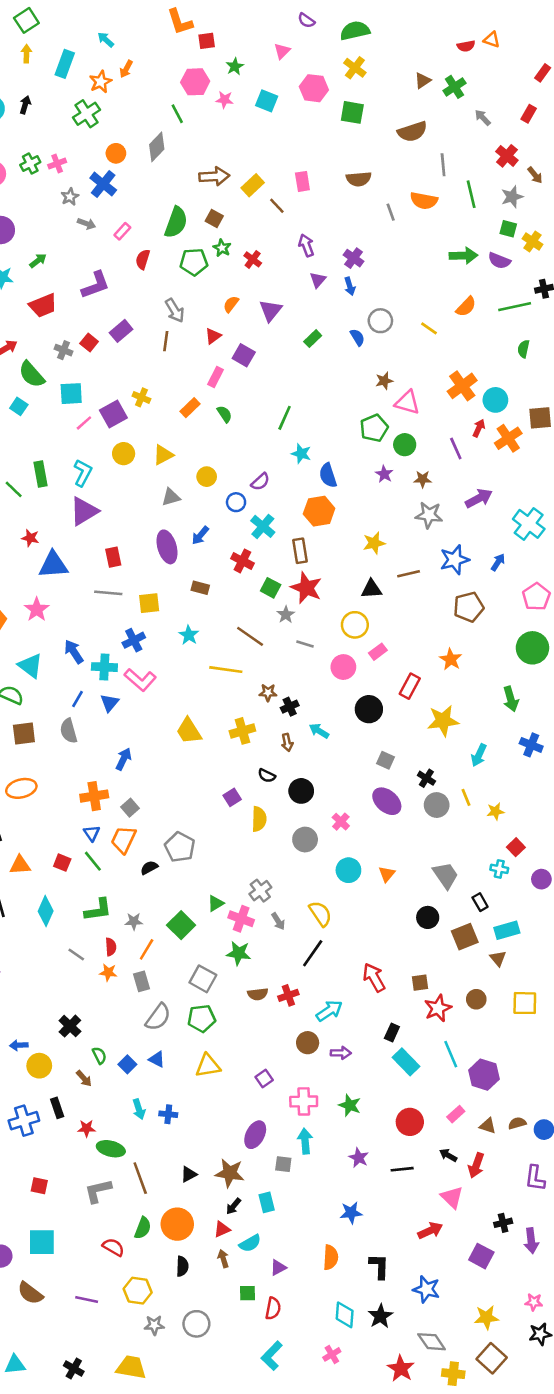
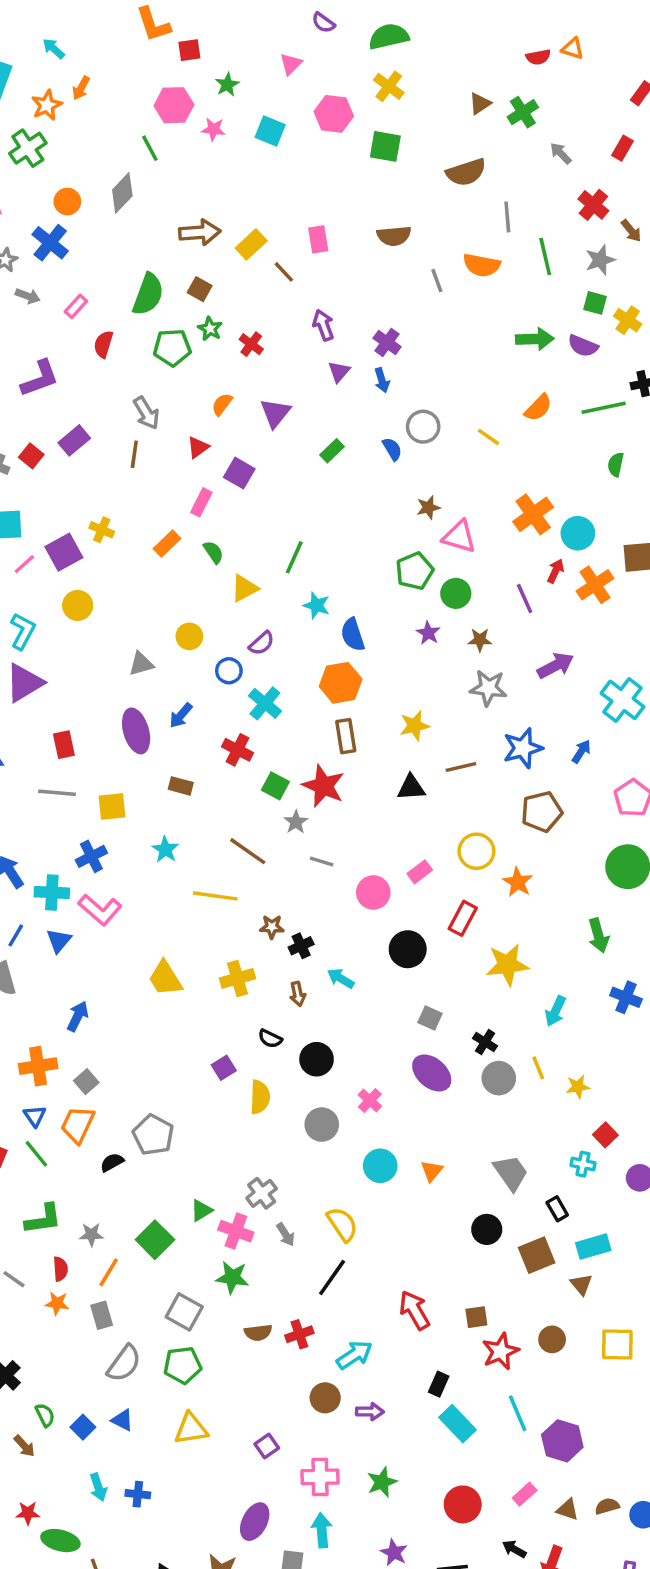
yellow triangle: (163, 455) -> (244, 588), moved
brown rectangle: (300, 551) -> (346, 736), moved
yellow circle: (355, 625) -> (476, 851), moved
green star: (350, 1105) -> (382, 1482), turned 30

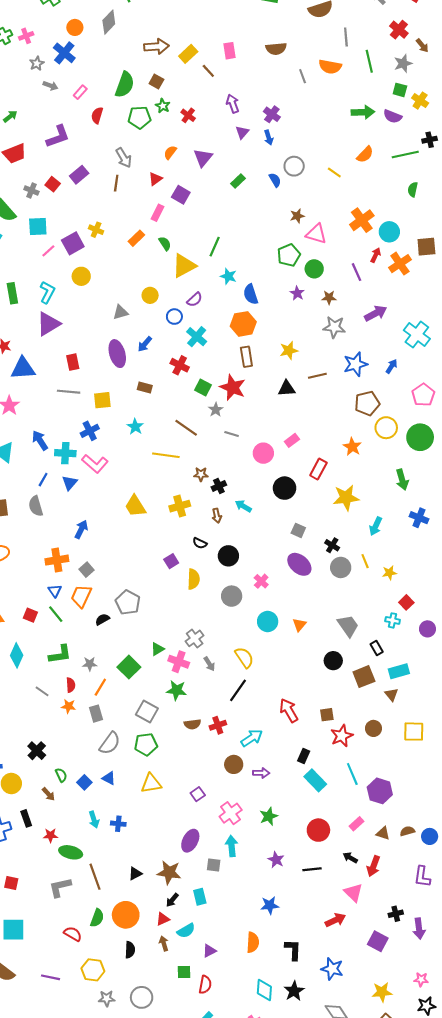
yellow triangle: (244, 588) -> (184, 266), size x1.4
yellow circle: (476, 851) -> (386, 428), moved
pink cross: (320, 1477) -> (231, 813), turned -35

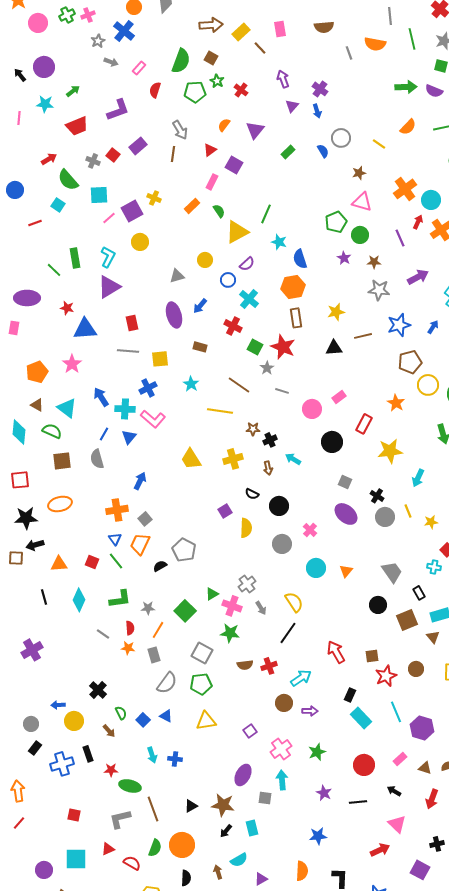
brown star: (297, 216) -> (359, 173), moved
red arrow: (373, 866) -> (432, 799), moved
red triangle: (163, 919) -> (108, 849), moved

